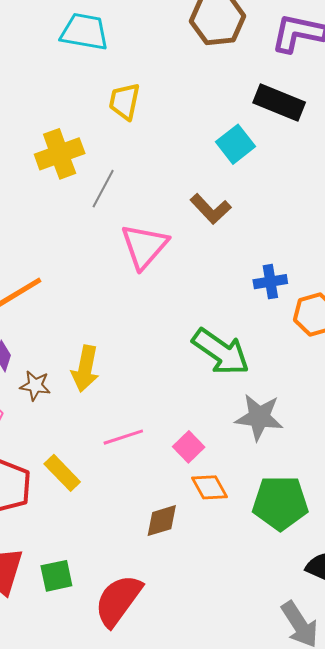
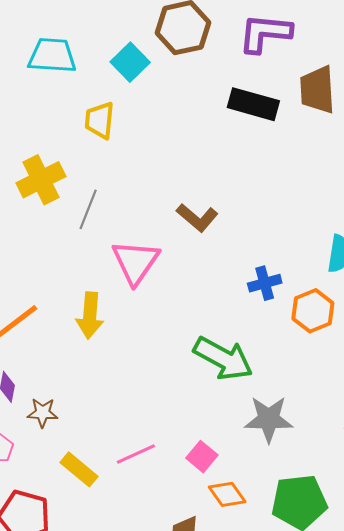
cyan square: (236, 144) -> (130, 62), moved
yellow arrow: (85, 369) -> (90, 315), moved
yellow rectangle: (62, 473) -> (79, 469), moved

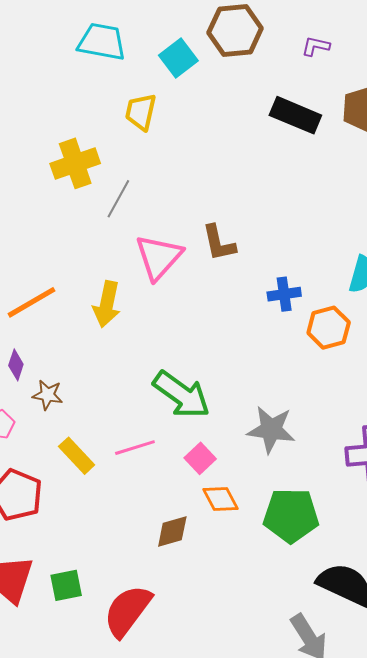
purple L-shape: (265, 33) -> (316, 46), size x0.5
brown L-shape: (197, 218) -> (219, 243), moved, turned 30
green arrow: (223, 358) -> (182, 395), moved

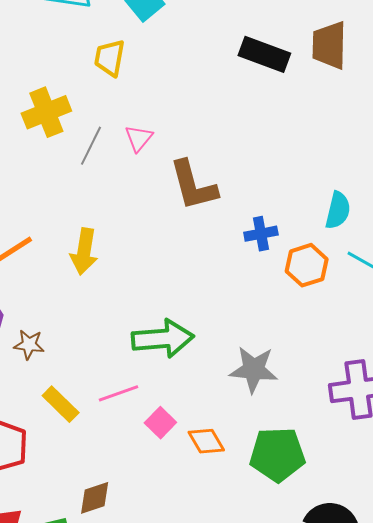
brown L-shape: (219, 243) -> (193, 185), size x1.4
pink triangle: (159, 257) -> (139, 138), moved, size x0.6
green arrow: (182, 395) -> (163, 339), turned -38
pink square: (200, 458) -> (160, 423), moved
brown diamond: (172, 532) -> (95, 498), moved

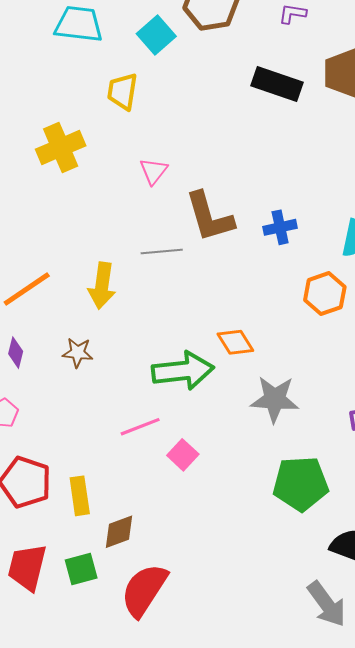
gray line: (91, 146) -> (162, 252), moved, turned 60
blue cross: (261, 234) -> (280, 227), moved
brown star: (29, 345) -> (78, 353), moved
yellow rectangle: (61, 404) -> (80, 496), moved, turned 39
orange diamond: (206, 441) -> (235, 342), moved

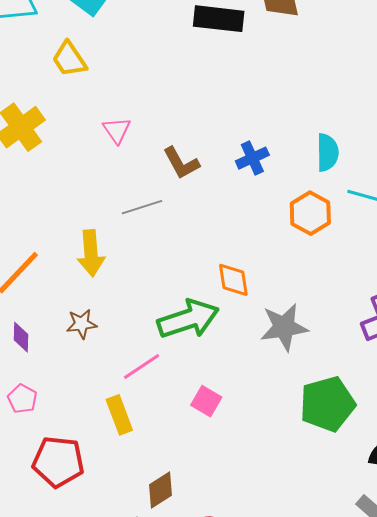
yellow trapezoid: (122, 91) -> (69, 59), turned -30
brown L-shape: (209, 217) -> (181, 163), size x0.7
orange diamond: (235, 342) -> (233, 280), turned 36
pink line: (140, 427) -> (142, 366), moved
yellow rectangle: (80, 496) -> (119, 415), moved

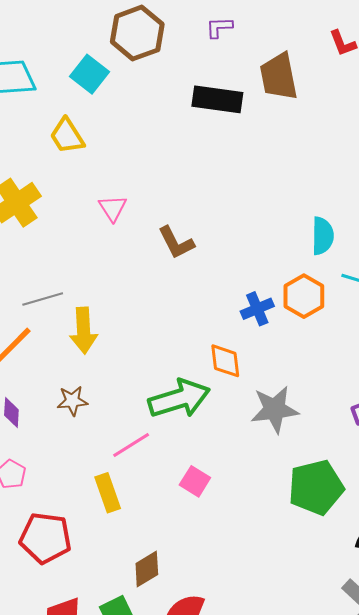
blue cross: (252, 158) -> (257, 309), moved
gray line: (142, 207) -> (43, 299), moved

